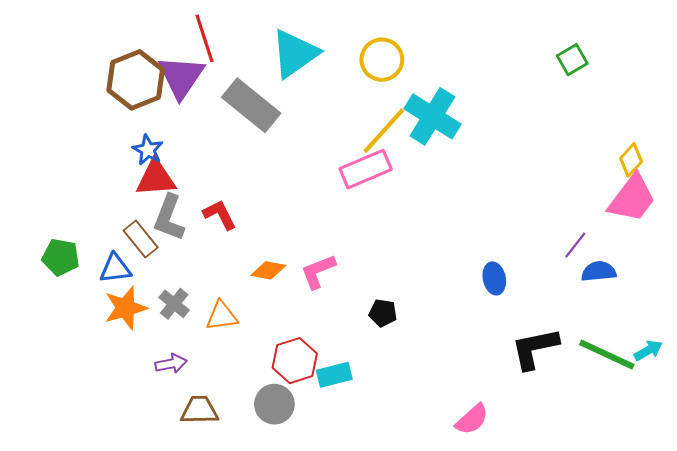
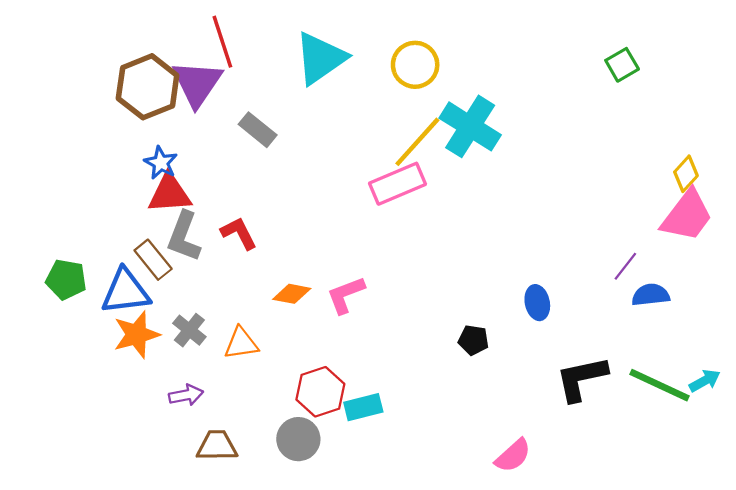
gray rectangle: (251, 105) -> (258, 130), moved, size x0.6
blue triangle: (115, 268) -> (126, 292), size x1.4
black pentagon: (383, 313) -> (473, 340), moved

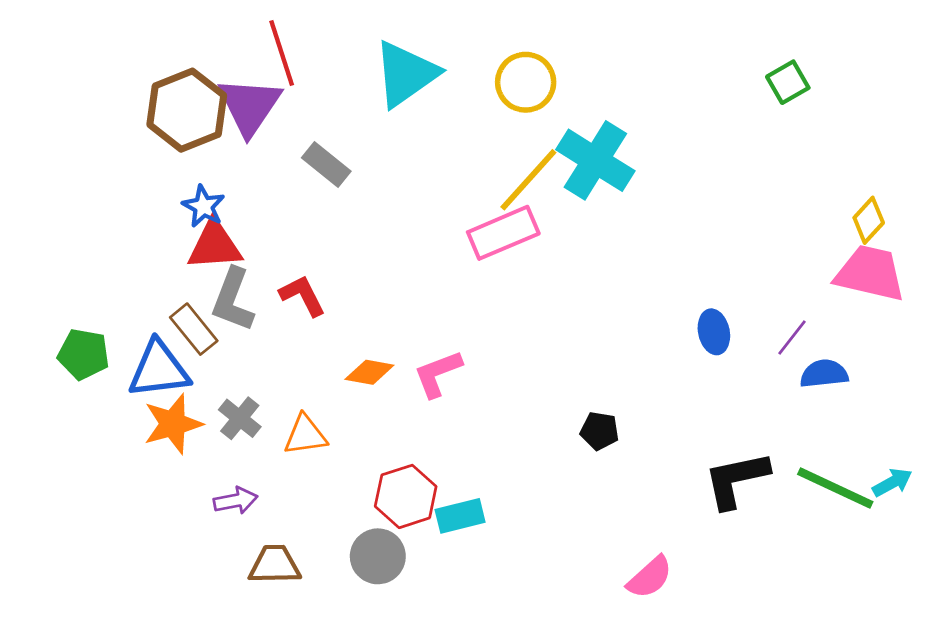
pink trapezoid: (687, 216) -> (870, 273), turned -114
blue ellipse: (537, 303) -> (714, 332), moved

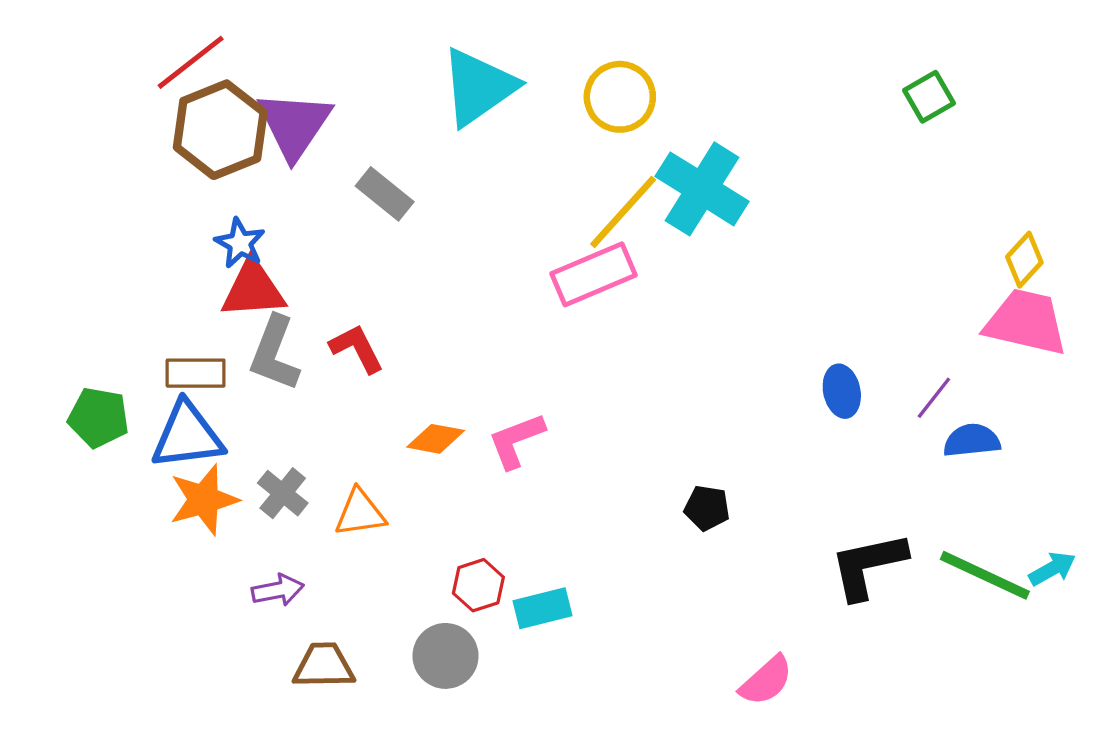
red line: (282, 53) -> (191, 62), moved, turned 70
brown rectangle: (194, 329) -> (196, 373), moved, turned -51
red hexagon: (406, 496) -> (478, 585), size x0.7

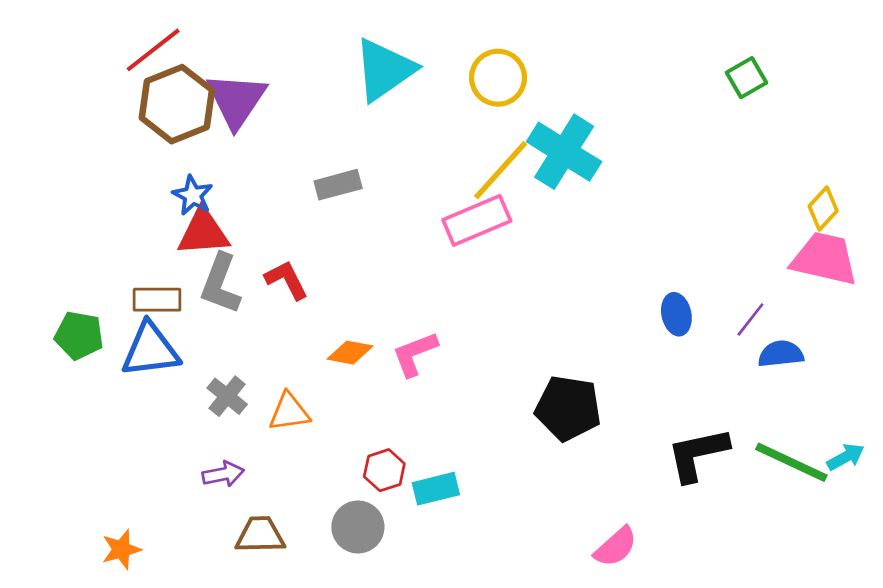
gray rectangle: (385, 194) -> (338, 185), moved, turned -54
orange star: (204, 500) -> (121, 549), moved, size x0.7
black pentagon: (707, 508) -> (568, 408), size x1.8

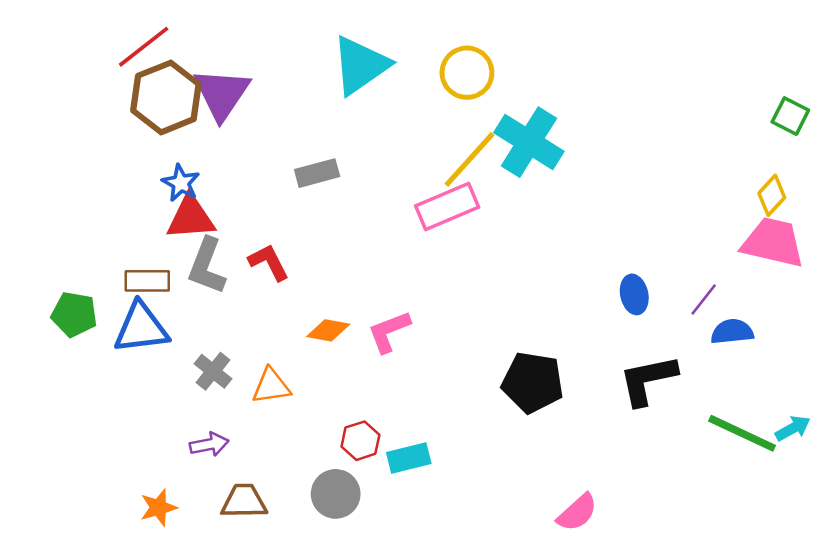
green square: (746, 78) -> (790, 116), moved, turned -33
black L-shape: (698, 454) -> (648, 380), moved
orange star: (121, 549) -> (158, 508), moved

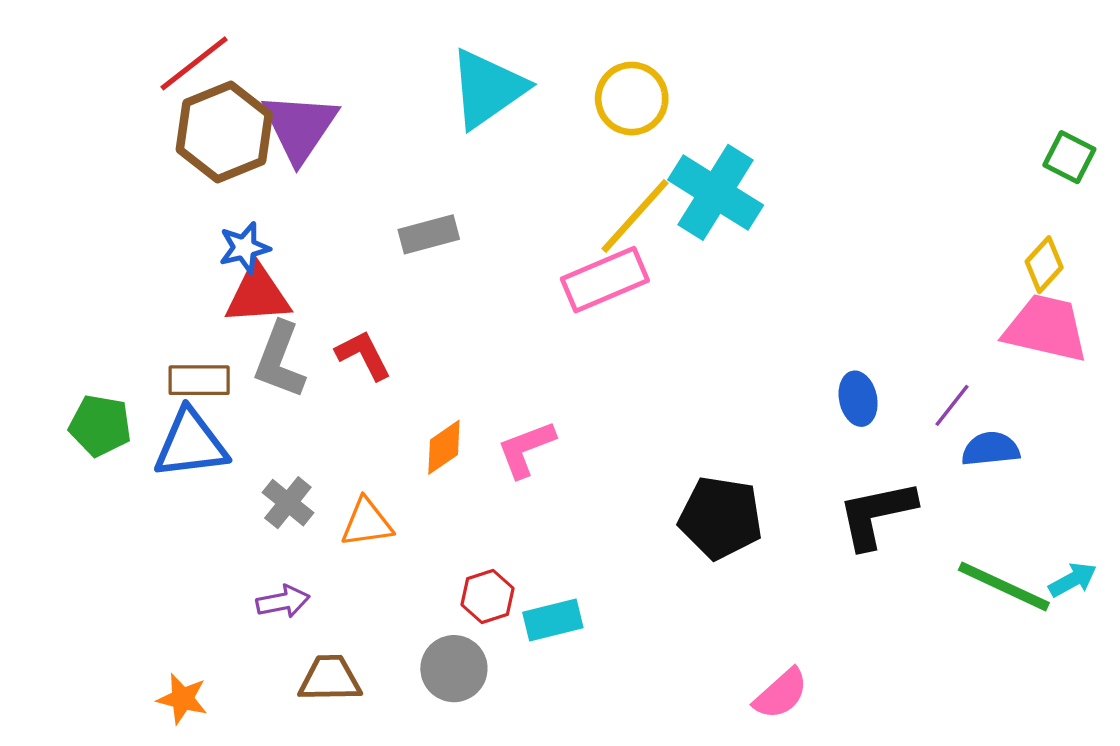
blue star: (181, 183) -> (244, 248), turned 30
orange diamond: (328, 330) -> (444, 447), turned -45
orange star: (158, 508) -> (182, 699), moved, turned 30

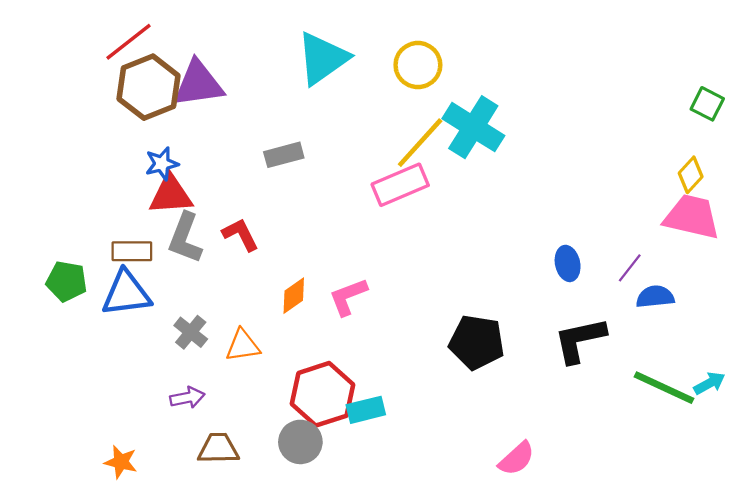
purple triangle: (300, 127) -> (198, 84), turned 48
red hexagon: (487, 597) -> (323, 394), size x1.8

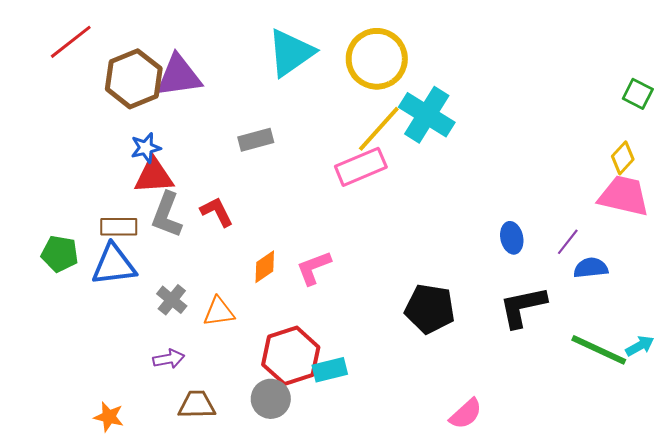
red line: (129, 42) -> (71, 42), moved
yellow circle: (418, 65) -> (377, 59), size x1.4

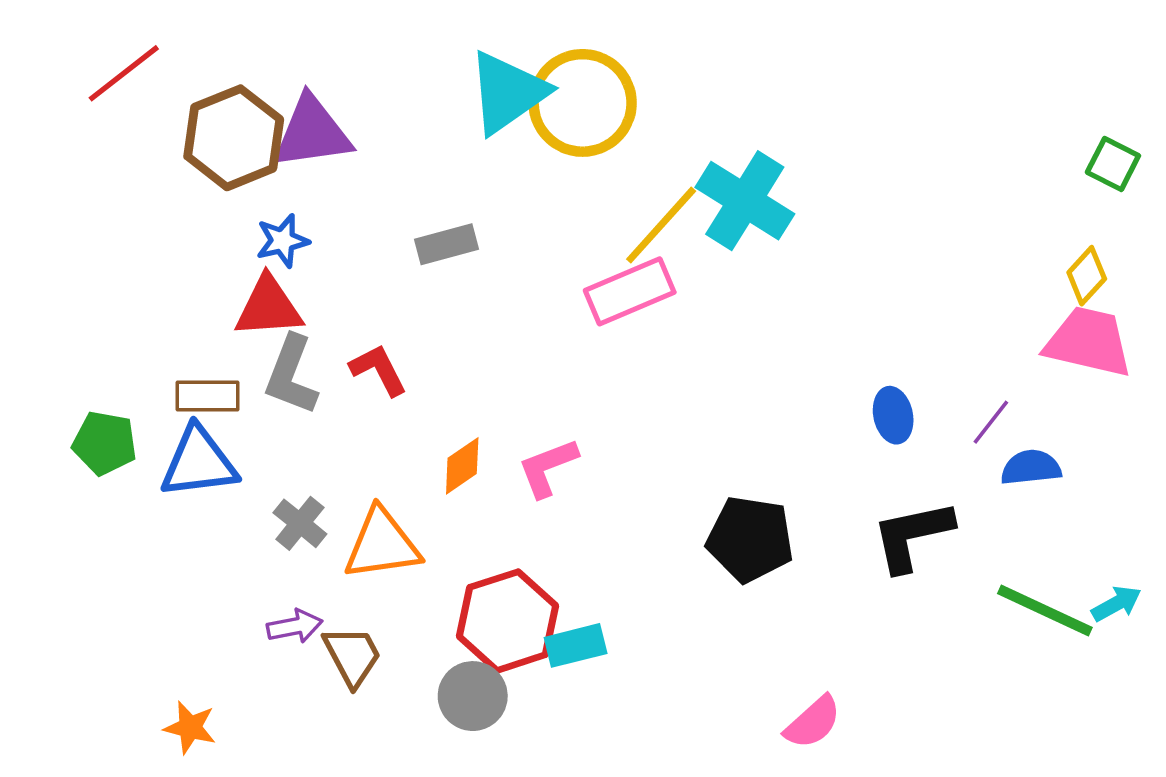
yellow circle: (377, 59) -> (583, 103), moved
blue star: (146, 148) -> (283, 241), moved
orange triangle: (219, 312) -> (382, 544), size x1.4
brown trapezoid: (197, 405) -> (352, 656), moved, turned 63

